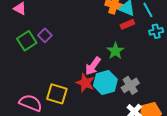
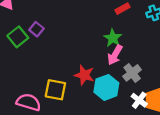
pink arrow: (93, 66) -> (115, 55), moved
cyan hexagon: (105, 83) -> (106, 87), moved

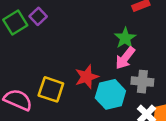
gray cross: (132, 73) -> (142, 82), turned 36
red star: (84, 75) -> (87, 77), turned 30

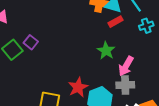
pink arrow: (125, 58) -> (126, 66), moved

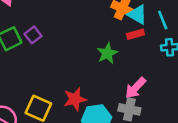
green star: (106, 51) -> (107, 53), moved

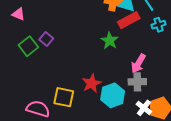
red rectangle: (135, 34) -> (129, 20), size x1.5

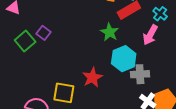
cyan cross: (159, 25) -> (160, 14), turned -32
pink arrow: (138, 63) -> (150, 35), moved
cyan hexagon: (113, 95) -> (124, 59), moved

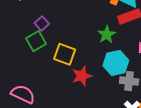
green square: (25, 41) -> (36, 41), moved
yellow square: (64, 93) -> (65, 54), moved

